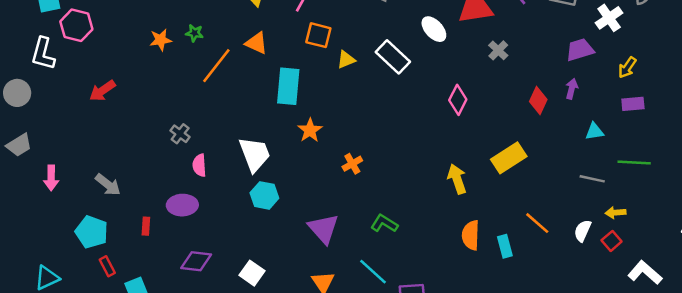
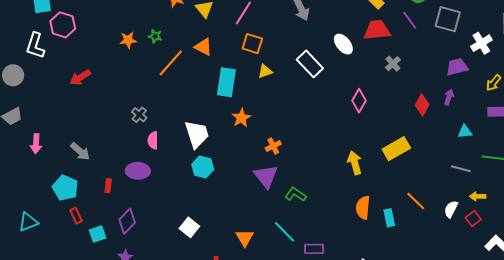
yellow triangle: (346, 60) -> (265, 71), moved
purple triangle: (323, 229) -> (266, 176), moved
purple diamond: (196, 261) -> (127, 221), moved, turned -55

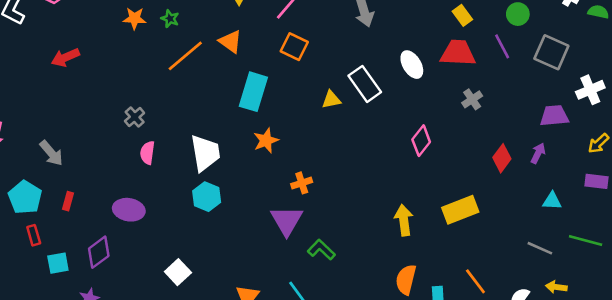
yellow triangle: (265, 71) -> (331, 100), moved
purple ellipse: (138, 171) -> (129, 210), moved
red rectangle: (108, 186) -> (68, 201), moved

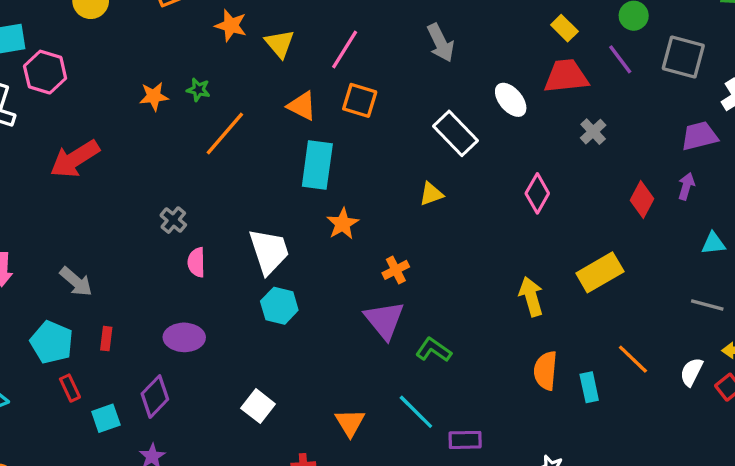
orange triangle: (230, 42) -> (302, 106), moved
red arrow: (65, 57) -> (75, 159), size x1.4
yellow triangle: (331, 100) -> (431, 194), moved

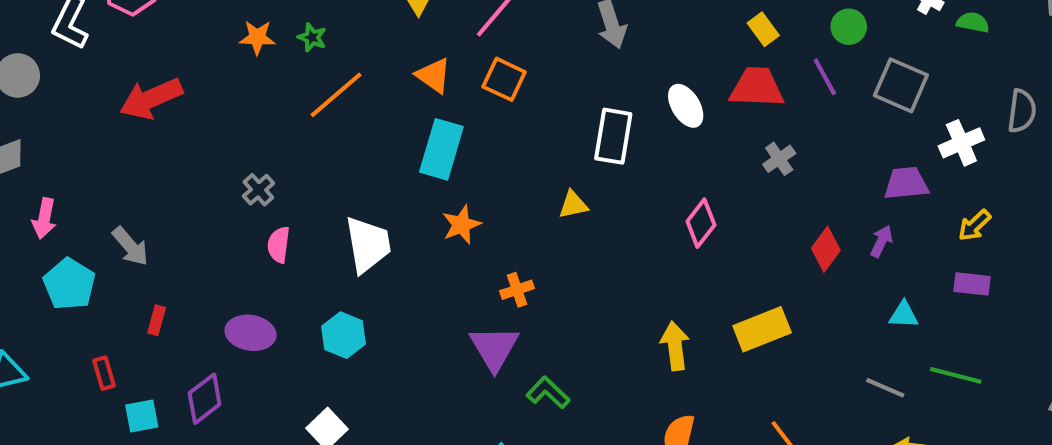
white rectangle: (455, 133) -> (613, 136), turned 45
cyan hexagon: (279, 306) -> (344, 335), moved
cyan pentagon: (52, 342) -> (69, 284), moved

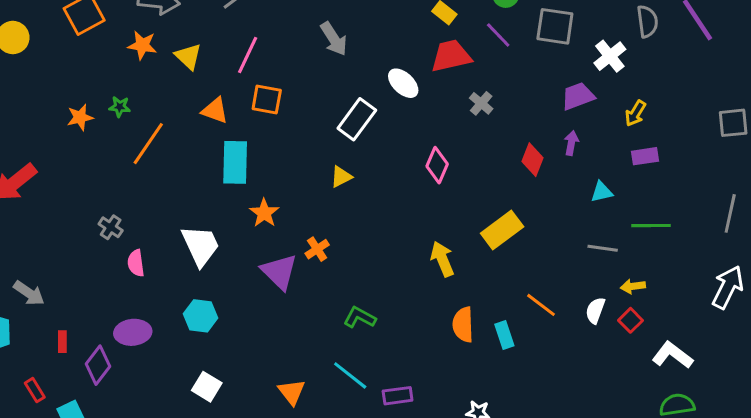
white rectangle: (613, 136) -> (357, 119), turned 42
purple triangle: (494, 348) -> (279, 272), moved
purple diamond: (205, 399) -> (98, 365), moved

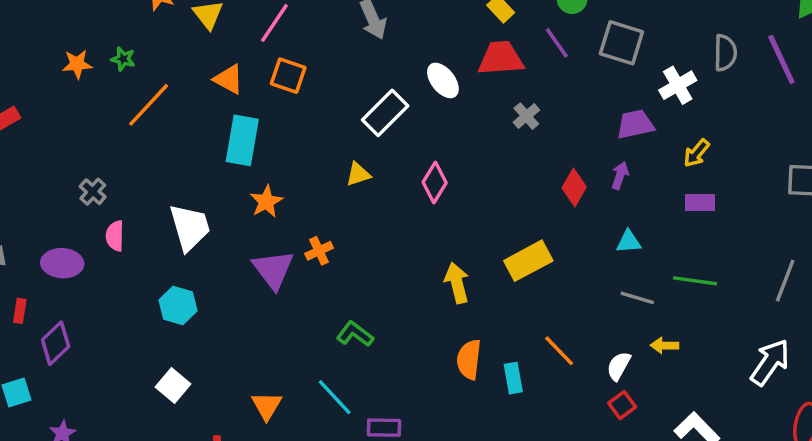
pink diamond: (437, 165) -> (435, 183), moved
cyan triangle: (602, 192) -> (629, 242), moved
red square: (630, 320) -> (622, 405), moved
purple ellipse: (133, 332) -> (62, 263), moved

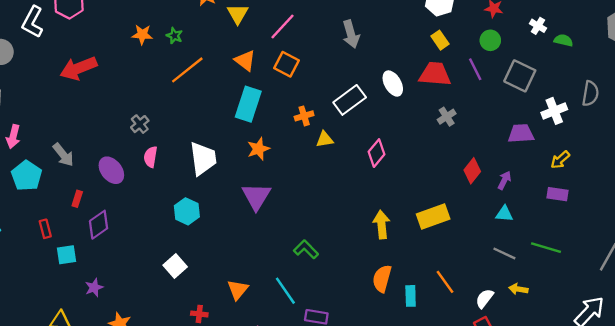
purple arrow: (620, 175) -> (504, 180), moved
orange cross: (319, 251) -> (304, 116), moved
purple ellipse: (62, 263) -> (111, 170), turned 40

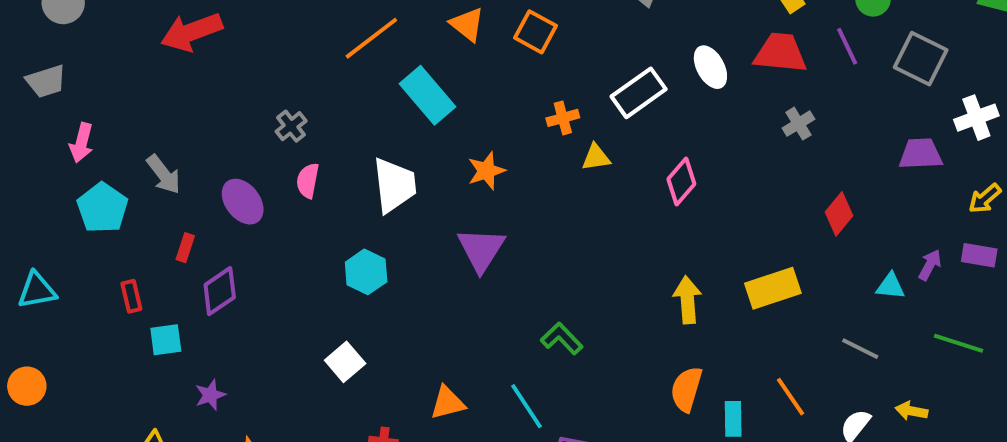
cyan rectangle: (248, 104) -> (427, 95), moved, turned -60
purple arrow: (504, 180) -> (930, 265), moved
gray line: (504, 253) -> (860, 349), moved
orange triangle: (238, 290) -> (448, 403), turned 35

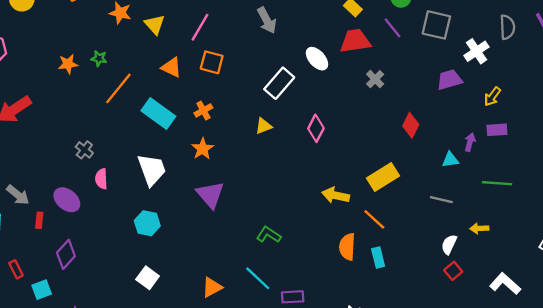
orange cross: (563, 118) -> (203, 110), moved
red rectangle: (185, 248) -> (39, 220), moved
yellow arrow: (687, 300) -> (336, 195), turned -60
orange line: (791, 397) -> (374, 219), moved

